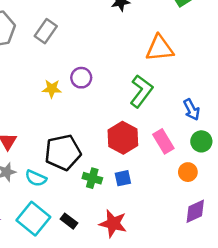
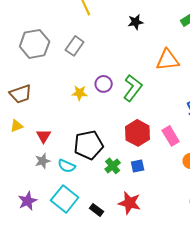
green L-shape: (141, 91) -> (133, 88), moved
green cross: (92, 178) -> (113, 166), turned 35
black rectangle: (69, 221) -> (97, 210), moved

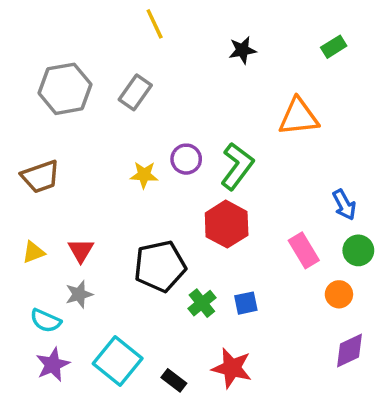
yellow triangle: (17, 126) -> (33, 252), moved
red hexagon: (138, 133) -> (227, 224), moved
cyan semicircle: (67, 166) -> (46, 321), moved

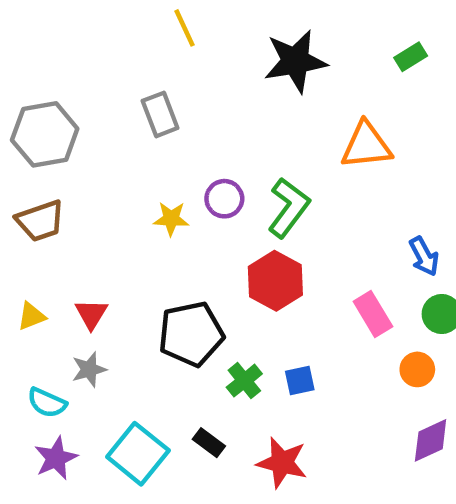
black star: (242, 50) -> (295, 61), size x1.8
gray hexagon: (65, 89) -> (45, 134), moved
gray rectangle: (135, 92) -> (160, 114), turned -56
black rectangle: (174, 380) -> (209, 443), moved

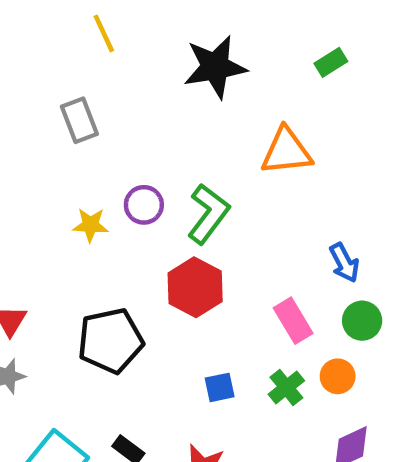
green cross: (244, 381) -> (286, 387), moved

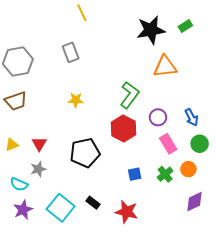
black star: (215, 67) -> (151, 30), moved
purple circle: (144, 205) -> (158, 117), moved

